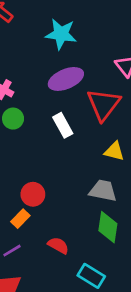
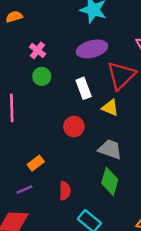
yellow triangle: (114, 151) -> (110, 108), moved
red circle: (33, 194) -> (74, 127), moved
red semicircle: (58, 245) -> (65, 191), turned 54

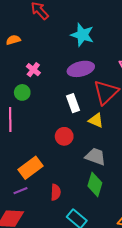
green circle: (42, 76) -> (22, 92), moved
orange rectangle: (36, 163) -> (31, 168), size x1.6

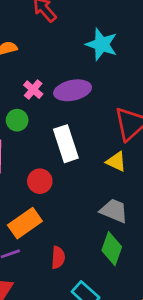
purple ellipse: (81, 69) -> (73, 90), moved
white rectangle: (73, 103) -> (66, 144), moved, size x1.4
red circle: (64, 136) -> (40, 181), moved

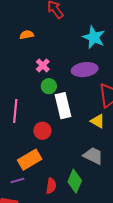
purple ellipse: (73, 90) -> (85, 70), moved
green circle: (17, 120) -> (49, 86), moved
green diamond: (112, 249) -> (75, 181), moved

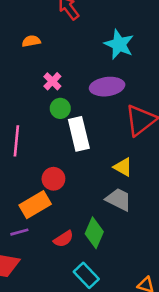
yellow triangle: (98, 121) -> (123, 167), moved
red circle: (42, 131) -> (53, 179), moved
red semicircle: (51, 186) -> (63, 239), turned 49

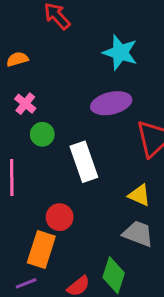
pink cross: (52, 81) -> (25, 104), moved
green circle: (60, 108) -> (42, 134), moved
orange rectangle: (35, 205) -> (41, 249), turned -36

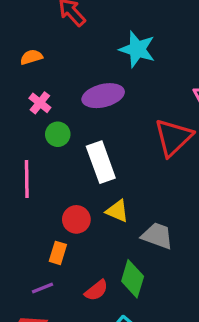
purple ellipse: (111, 103) -> (103, 96), moved
yellow triangle: (139, 195) -> (117, 211), moved
orange rectangle: (41, 249) -> (58, 253), size x0.6

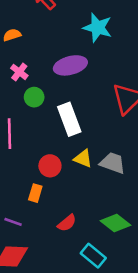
gray trapezoid: (157, 236) -> (113, 163), moved
green diamond: (133, 279) -> (115, 223), moved, turned -68
purple line: (42, 288) -> (13, 222), moved, turned 42

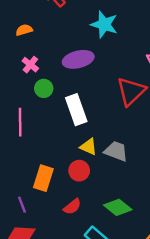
red circle: (50, 166) -> (79, 171), moved
orange rectangle: (35, 193) -> (43, 178), size x1.5
purple line: (13, 222) -> (22, 205), turned 49

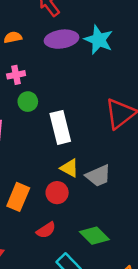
purple ellipse: (78, 59) -> (61, 39), moved
pink cross: (30, 65) -> (16, 75), turned 35
gray trapezoid: (116, 151) -> (98, 176), turned 130

